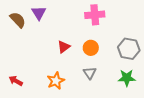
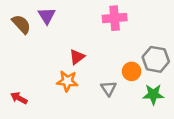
orange circle: (91, 48) -> (132, 71), moved
orange star: (56, 81) -> (67, 81), moved, turned 30

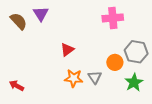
pink cross: (115, 18) -> (113, 18), moved
orange star: (67, 81) -> (74, 78), moved
green star: (153, 94) -> (134, 82), turned -30

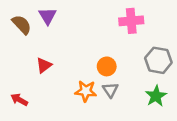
red triangle: (67, 50) -> (44, 65), moved
orange circle: (115, 62) -> (107, 66), moved

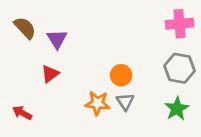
purple triangle: (48, 16) -> (57, 39), moved
pink cross: (131, 21) -> (180, 24), moved

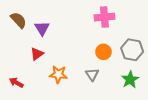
pink cross: (180, 24) -> (104, 17), moved
orange circle: (121, 75) -> (103, 52), moved
orange star: (97, 103) -> (58, 74), moved

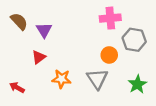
gray hexagon: (132, 50) -> (134, 40), moved
gray triangle: (92, 74) -> (97, 79), size x1.5

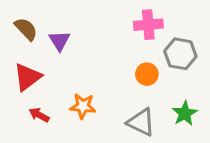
red triangle: (39, 57) -> (27, 77), moved, size x1.5
gray triangle: (97, 79) -> (141, 122), moved, turned -30
red arrow: (17, 88) -> (39, 115), moved

